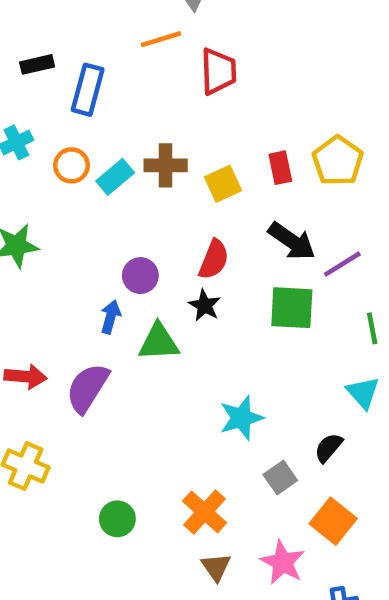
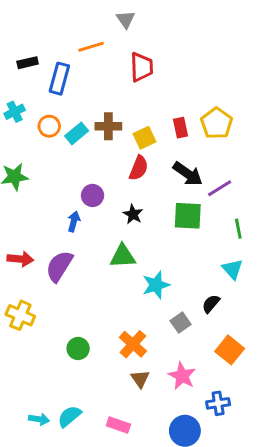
orange line: (161, 39) -> (91, 47), moved
red semicircle: (214, 259) -> (139, 168), moved
green triangle: (159, 342) -> (123, 256), moved
orange square: (333, 521) -> (230, 350), moved

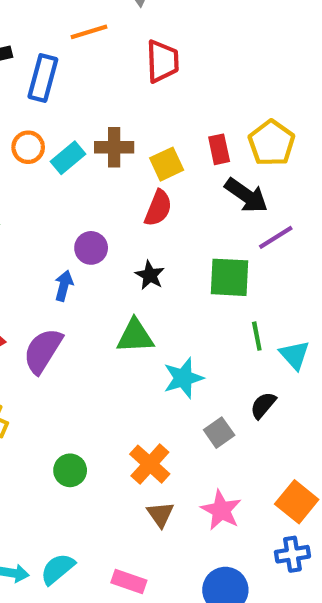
black arrow: (188, 174) -> (246, 195), moved
green line: (238, 229) -> (257, 336), moved
orange square: (230, 350) -> (297, 502), moved
blue cross: (218, 403) -> (292, 554), moved

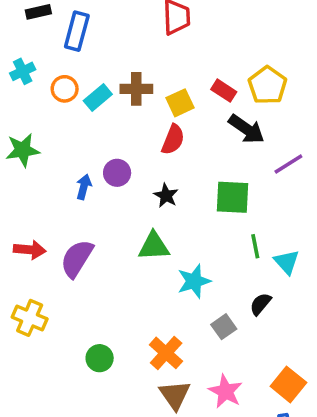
red rectangle: (219, 149) -> (224, 91), turned -45
purple line: (276, 237) -> (288, 164), moved
blue arrow: (64, 286) -> (84, 187), moved
brown triangle: (160, 514) -> (175, 395), size x1.4

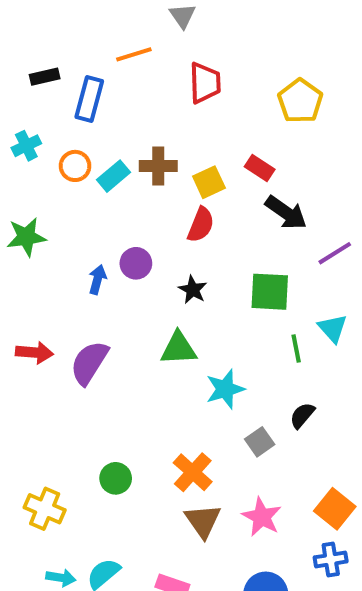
yellow pentagon: (267, 85) -> (300, 101), moved
cyan triangle: (287, 262) -> (333, 328), moved
yellow cross: (30, 318) -> (45, 509), moved

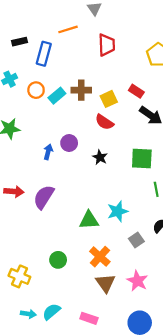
red semicircle: (201, 225) -> (104, 122), turned 102
green triangle: (179, 349) -> (89, 220), moved

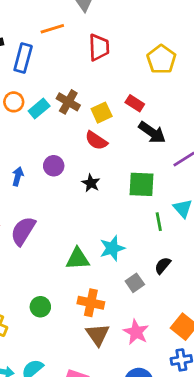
brown cross: (81, 90) -> (68, 102), turned 30
blue arrow: (48, 152) -> (18, 176), moved
orange cross: (100, 257) -> (91, 303), turned -30

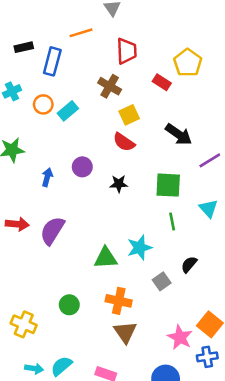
brown cross: (68, 102) -> (110, 86), moved
red rectangle: (135, 103) -> (162, 82), moved
black star: (91, 183) -> (119, 184), turned -30
green line: (159, 222) -> (172, 222), moved
pink star: (136, 332) -> (180, 337), moved

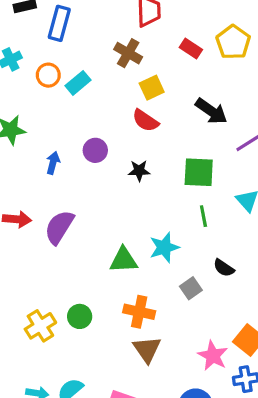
yellow pentagon: (188, 63) -> (233, 42), moved
black semicircle: (189, 264) -> (224, 268), turned -96
yellow cross: (24, 324) -> (40, 326), moved, turned 35

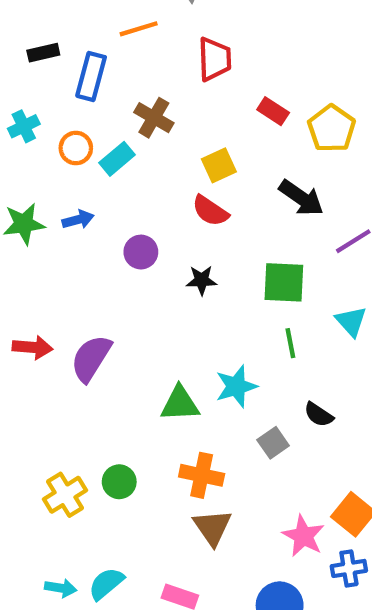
yellow pentagon: (233, 42) -> (332, 128), moved
brown cross: (128, 53) -> (154, 118), moved
blue arrow: (53, 163) -> (78, 220), moved, turned 60

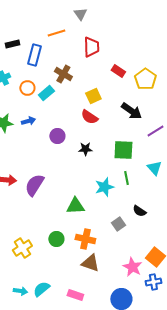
cyan star: (236, 386) -> (104, 187), moved
green circle: (119, 482) -> (56, 239), moved
brown triangle: (212, 527) -> (90, 263), turned -36

